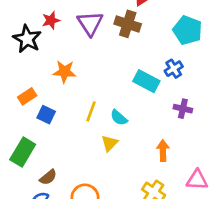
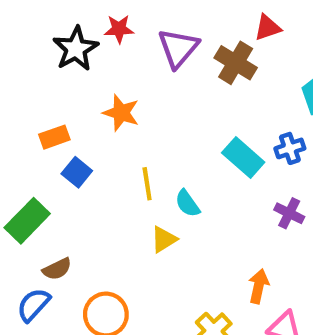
yellow line: (91, 111) -> (147, 184), turned -42
orange arrow: (163, 151) -> (259, 286), moved

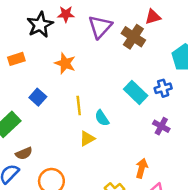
orange rectangle: (54, 137) -> (16, 59), moved

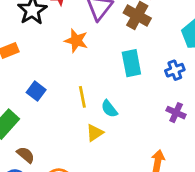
orange star: (65, 63) -> (76, 41), moved
cyan rectangle: (136, 92) -> (131, 63), moved, turned 40
brown semicircle: (24, 153) -> (26, 155), turned -112

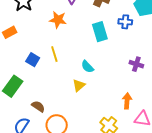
blue cross: (175, 70) -> (125, 22), moved, turned 32
yellow line: (82, 97) -> (54, 54), moved
brown semicircle: (26, 155) -> (38, 106), moved

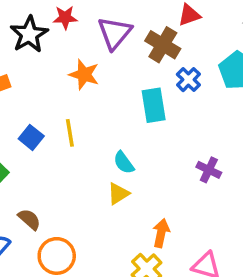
blue cross: (125, 22) -> (188, 80), moved, turned 32
yellow triangle: (79, 85) -> (118, 194), moved
orange arrow: (127, 101) -> (161, 233), moved

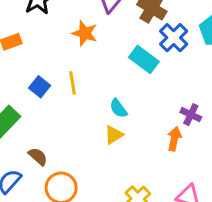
blue cross: (188, 80) -> (174, 38), size x1.4
cyan rectangle: (154, 105) -> (144, 59), turned -44
orange arrow: (161, 233) -> (174, 139), moved

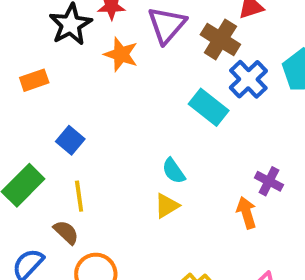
orange star: (85, 33) -> (121, 54), moved
yellow line: (72, 83) -> (79, 196), moved
orange arrow: (174, 139) -> (247, 213), turned -30

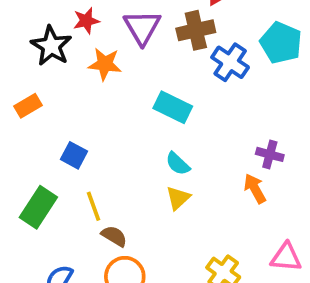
brown cross: (220, 40) -> (196, 30), turned -33
cyan rectangle: (209, 107) -> (173, 107), moved
brown semicircle: (66, 232) -> (114, 236), moved

